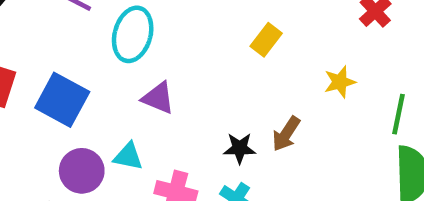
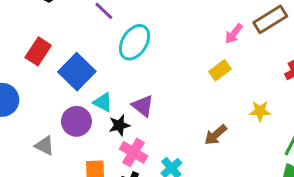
purple triangle: (158, 98) -> (143, 106), moved
black star: (240, 148) -> (119, 125), moved, turned -30
cyan triangle: (128, 156) -> (103, 102), moved

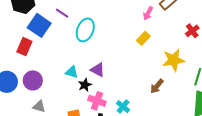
blue square: (77, 72) -> (39, 25), moved
yellow star: (260, 111) -> (174, 60), size x1.6
purple circle: (76, 121) -> (33, 80), moved
brown arrow: (216, 135) -> (157, 86), moved

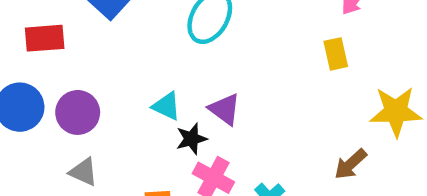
yellow rectangle: (143, 38) -> (336, 54), turned -64
red rectangle: (24, 47) -> (45, 38), moved, turned 54

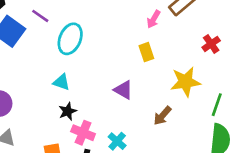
cyan triangle: (166, 106) -> (61, 82), moved
purple triangle: (225, 109) -> (123, 90), moved

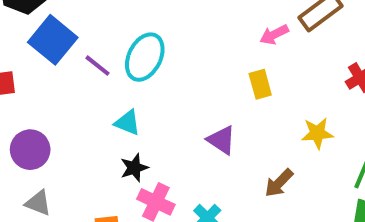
purple line: (40, 16) -> (97, 66), moved
pink arrow: (154, 19) -> (274, 35), turned 30
yellow star: (185, 82) -> (317, 133), size x0.7

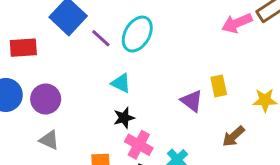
pink arrow: (274, 35) -> (237, 23), size x1.4
yellow rectangle: (260, 84) -> (219, 86), moved

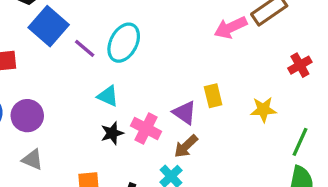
brown arrow: (233, 136) -> (186, 146), moved
pink cross: (139, 145) -> (146, 129), moved

